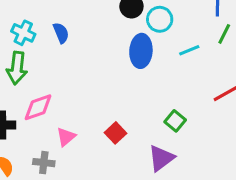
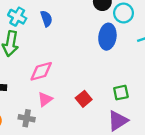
pink diamond: (38, 107) -> (41, 71), moved
green square: (175, 121) -> (121, 93), moved, turned 35

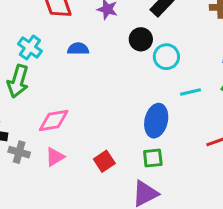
blue semicircle: (46, 19) -> (78, 49), moved, turned -77
blue ellipse: (107, 37) -> (156, 121), moved
gray cross: (27, 118) -> (19, 152), moved

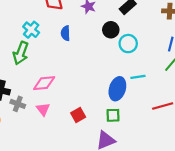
blue semicircle: (78, 49) -> (65, 33), turned -96
cyan line: (190, 92) -> (138, 77), moved
pink triangle: (55, 157) -> (43, 109), turned -40

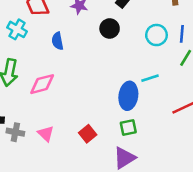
cyan cross: (31, 30) -> (17, 29), moved
cyan circle: (128, 44) -> (156, 35), moved
pink diamond: (44, 83) -> (42, 84), moved

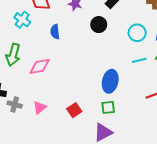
cyan line: (150, 78) -> (139, 60), moved
pink triangle: (46, 134) -> (40, 107), turned 32

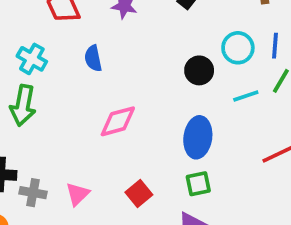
cyan cross: (22, 20) -> (32, 59), moved
black circle: (99, 25) -> (199, 70), moved
pink diamond: (40, 66) -> (118, 121), moved

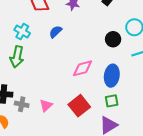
blue semicircle: (93, 58) -> (56, 32), turned 56
pink diamond: (118, 121) -> (83, 68), moved
red square: (139, 194) -> (79, 106), size x1.5

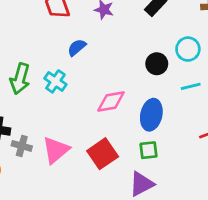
cyan cross: (22, 32) -> (55, 81), moved
pink triangle: (46, 105) -> (56, 150), size x1.5

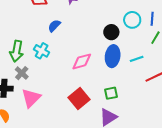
cyan line: (191, 86) -> (137, 59), moved
blue ellipse: (151, 115) -> (113, 56), moved
gray cross: (22, 146) -> (22, 73), moved, turned 32
pink triangle: (56, 150) -> (31, 98), moved

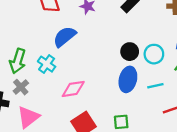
cyan circle: (132, 20) -> (154, 54), moved
blue semicircle: (54, 26) -> (65, 37), size x1.5
pink diamond: (82, 61) -> (73, 89), moved

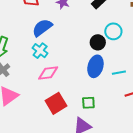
cyan circle: (154, 54) -> (113, 31), moved
cyan cross: (47, 64) -> (40, 51), moved

